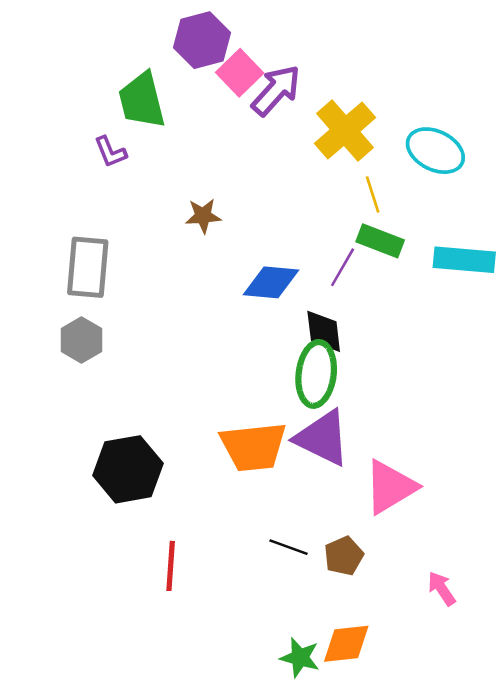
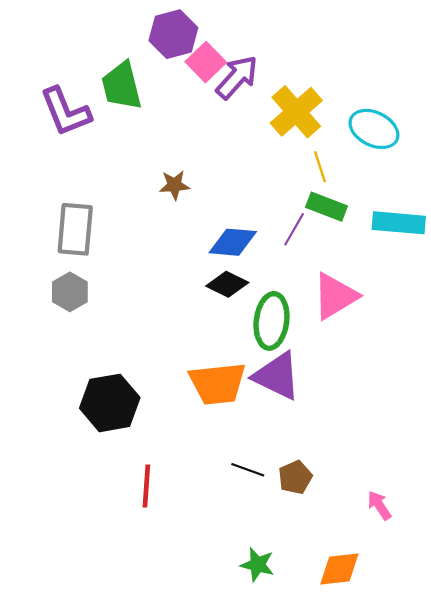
purple L-shape: (110, 152) -> (66, 112), moved, size x1.8
black diamond: (324, 331) -> (227, 284), moved, turned -57
pink triangle: (390, 487) -> (335, 296), moved
orange diamond: (346, 644) -> (339, 569), moved

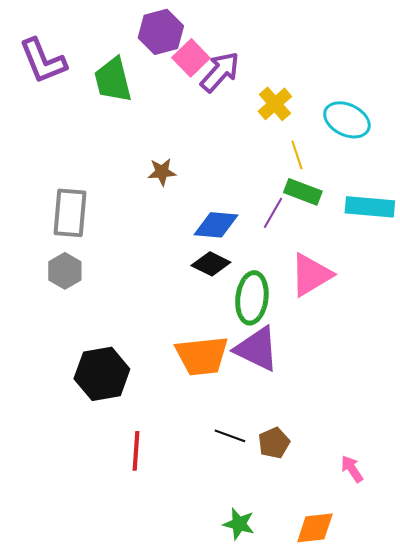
purple L-shape: (66, 112) -> (43, 61), moved
yellow cross: (296, 112) -> (275, 104), size x0.7

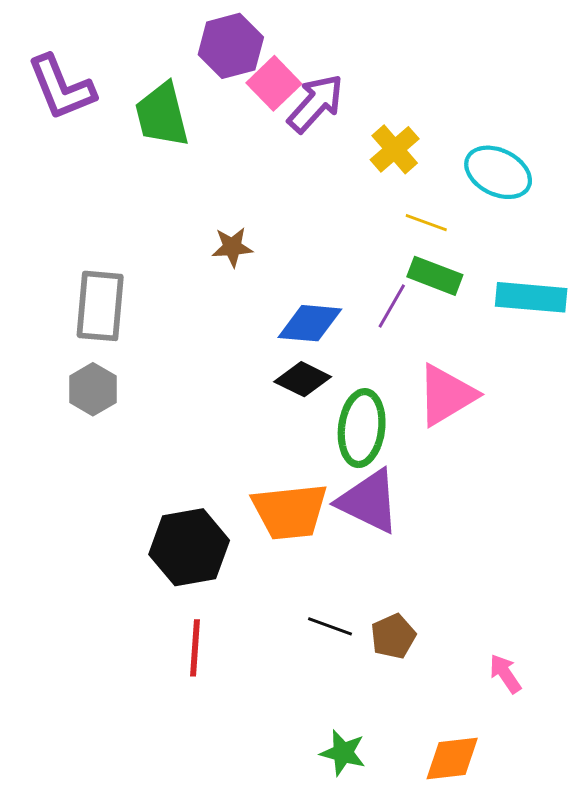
yellow line: (297, 155) -> (426, 223), turned -52
black hexagon: (102, 374) -> (189, 547), moved

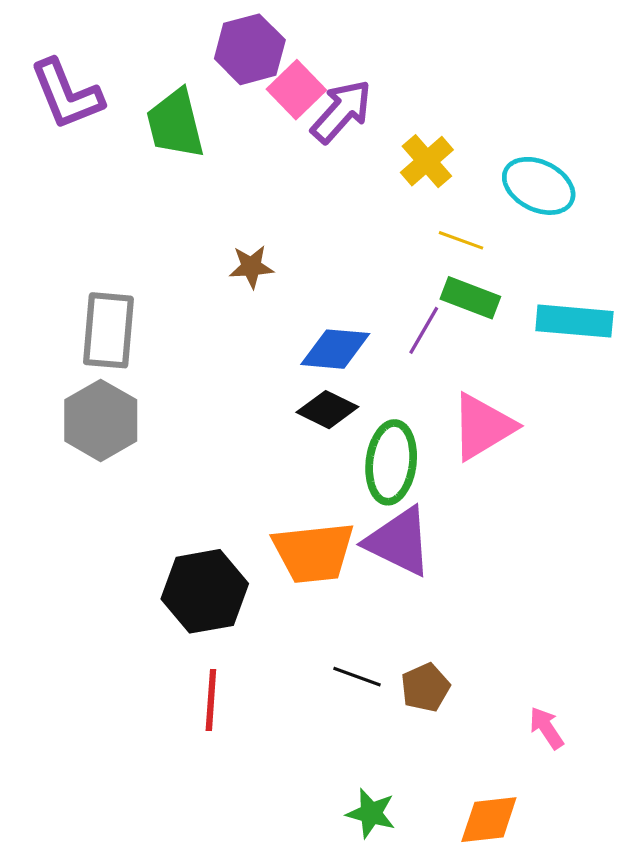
gray hexagon: (93, 389) -> (101, 420), size x1.4

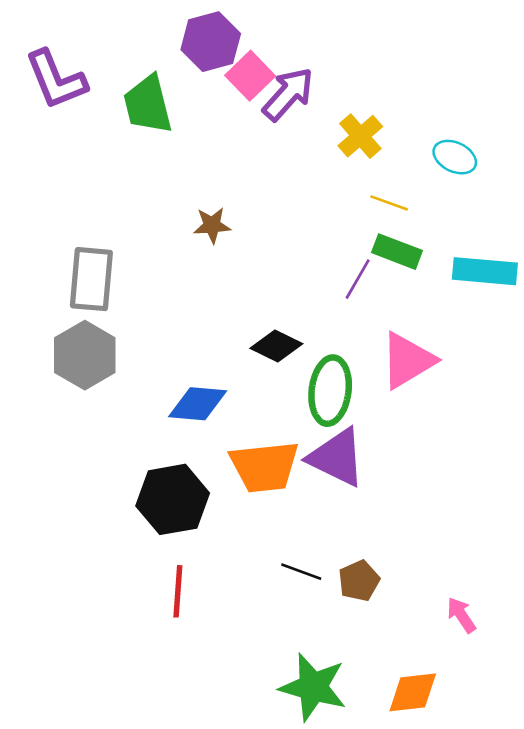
cyan ellipse: (539, 186) -> (455, 157), size x0.7
blue diamond: (335, 349) -> (198, 404), moved
green star: (371, 813) -> (313, 687), size x1.6

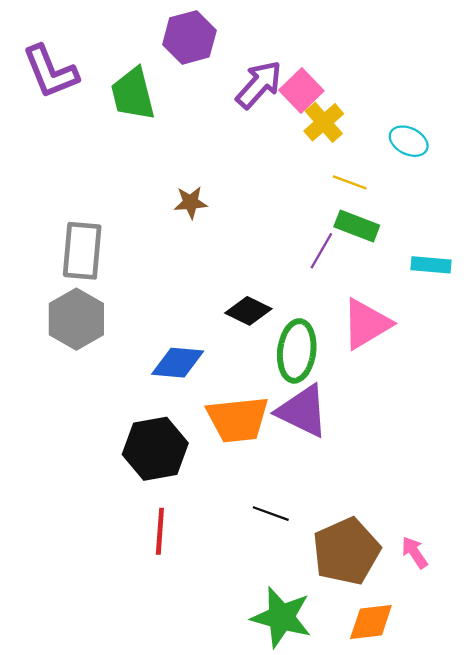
pink square: (250, 76) -> (301, 90), moved
cyan rectangle: (485, 271) -> (431, 265), moved, size x0.7
brown pentagon: (359, 581) -> (346, 551), moved, size x1.8

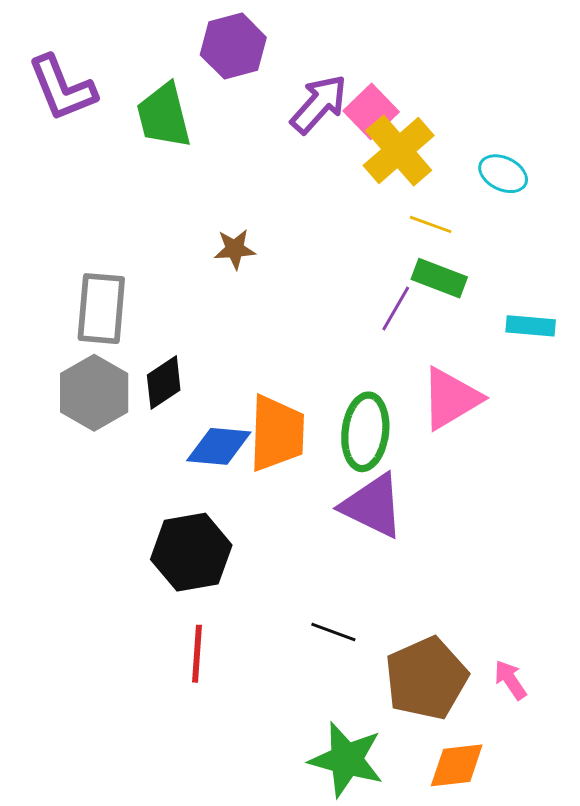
yellow cross: (324, 122) -> (399, 150), size x1.4
black diamond: (248, 311) -> (164, 383), moved, turned -60
orange trapezoid: (238, 419) -> (277, 433), moved, turned -82

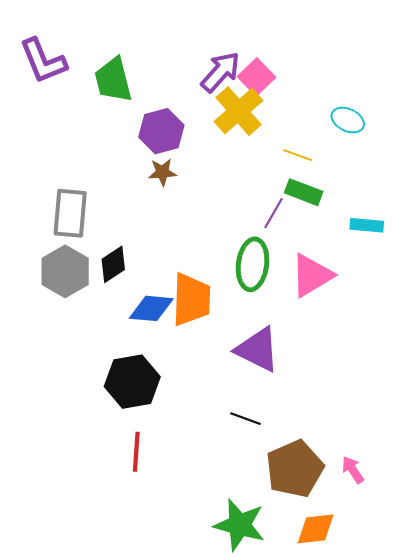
purple hexagon: (233, 46) -> (161, 131), moved
yellow cross: (399, 150) -> (238, 111), moved
green ellipse: (365, 432) -> (253, 264), moved
black line: (333, 632) -> (246, 419), moved

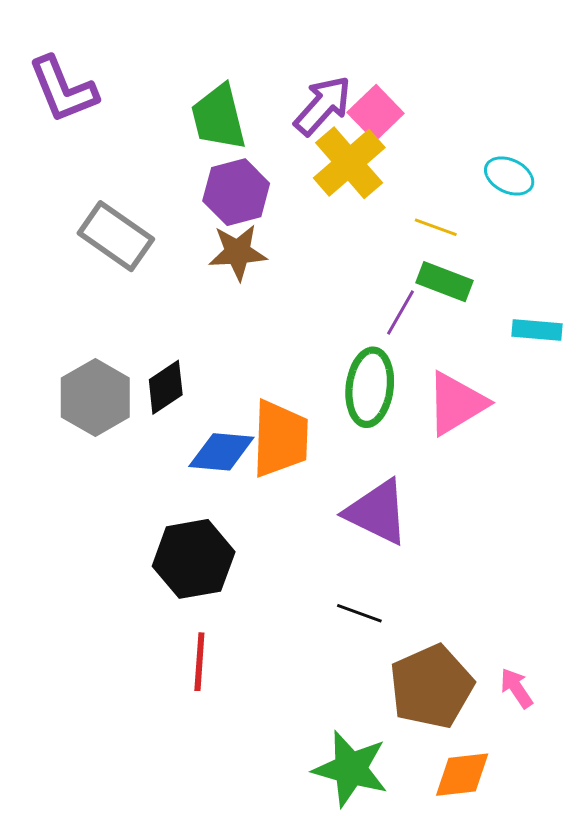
green trapezoid: (113, 80) -> (219, 117), moved
brown star: (162, 172) -> (238, 252), size x1.4
gray rectangle: (70, 213) -> (116, 236), moved, turned -60

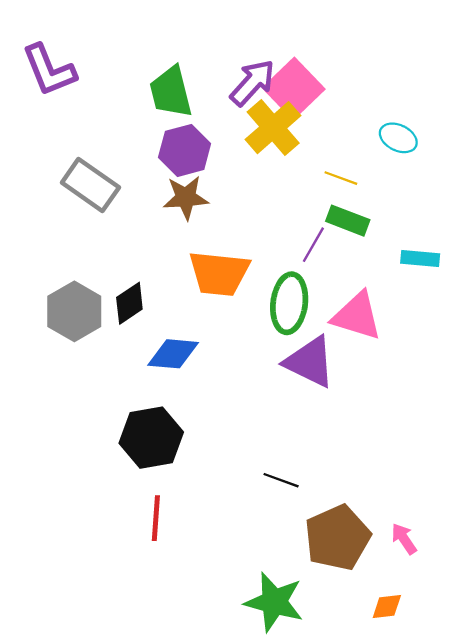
pink square: (376, 113) -> (294, 88), size x1.4
pink triangle: (456, 403) -> (357, 316), turned 48
orange trapezoid: (280, 439) -> (219, 273), moved, turned 94
purple triangle: (377, 512) -> (310, 362), moved
orange diamond: (462, 775) -> (387, 607), moved, size x0.7

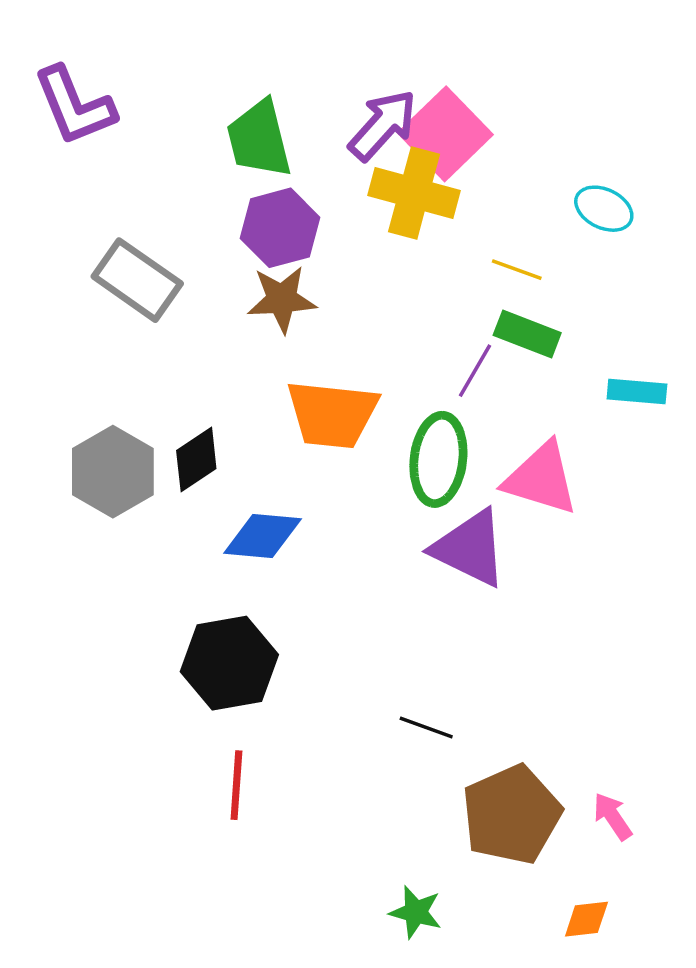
yellow cross: (273, 128) -> (414, 193), turned -34
green star: (274, 602) -> (416, 912), size x0.6

